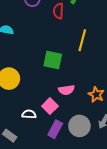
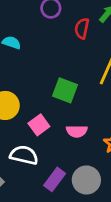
pink square: (50, 106) -> (39, 125), moved
white semicircle: (29, 114) -> (24, 155), size x1.5

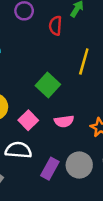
green square: (65, 90) -> (48, 85), turned 30

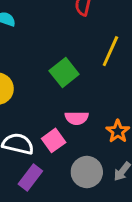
pink square: (28, 120) -> (54, 140), moved
purple rectangle: (50, 169) -> (30, 178), moved

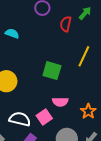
green square: (64, 73) -> (52, 71), turned -36

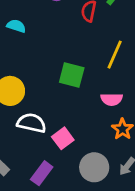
pink semicircle: (60, 102) -> (112, 99), moved
white semicircle: (20, 119) -> (32, 123), moved

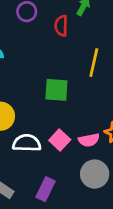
pink semicircle: (112, 99) -> (89, 140), moved
pink square: (63, 138) -> (60, 140), moved

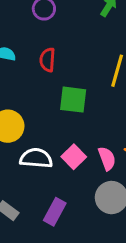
red semicircle: (61, 26) -> (47, 60), moved
pink semicircle: (89, 140) -> (107, 159), turned -102

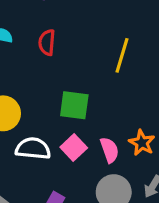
green square: (73, 100) -> (74, 105), moved

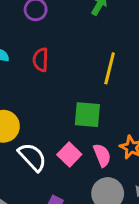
green square: (74, 105) -> (87, 115), moved
white semicircle: (33, 148) -> (32, 157), turned 44

